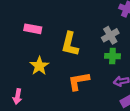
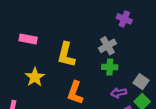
orange L-shape: (79, 81) -> (75, 93), turned -60

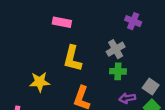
pink rectangle: (28, 39) -> (62, 22), moved
yellow star: (35, 77) -> (40, 82), turned 30

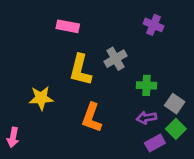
gray cross: (116, 49) -> (116, 59), moved
green cross: (118, 71) -> (146, 85), moved

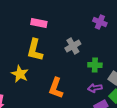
yellow L-shape: (80, 70) -> (35, 50), moved
yellow star: (41, 98) -> (20, 74), turned 30

